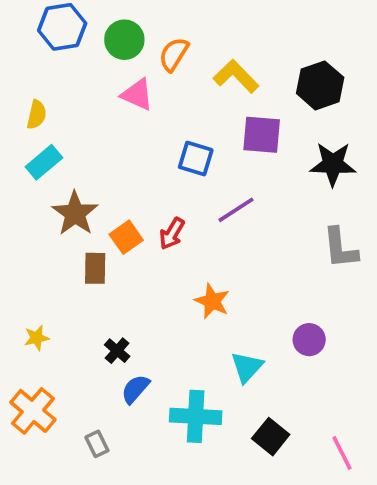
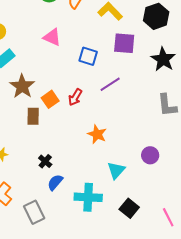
pink triangle: (137, 95) -> (52, 37), moved
black star: (333, 164) -> (163, 59), turned 30
gray rectangle: (97, 444) -> (34, 212), size x1.6

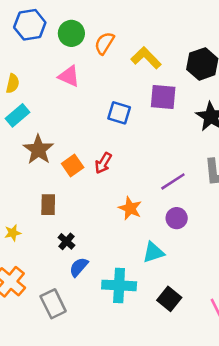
pink triangle: (52, 37) -> (69, 76), moved
purple line: (110, 84) -> (173, 181), moved
brown rectangle: (33, 116) -> (48, 205), moved
purple circle: (150, 155) -> (177, 218), moved
cyan triangle: (116, 170) -> (153, 252), turned 30

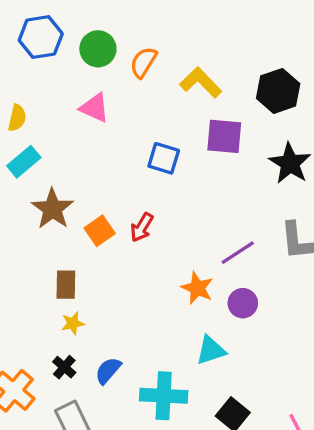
orange star: (130, 208) -> (197, 288), moved
yellow star: (13, 233) -> (73, 323), moved
black cross: (66, 241) -> (64, 367), moved

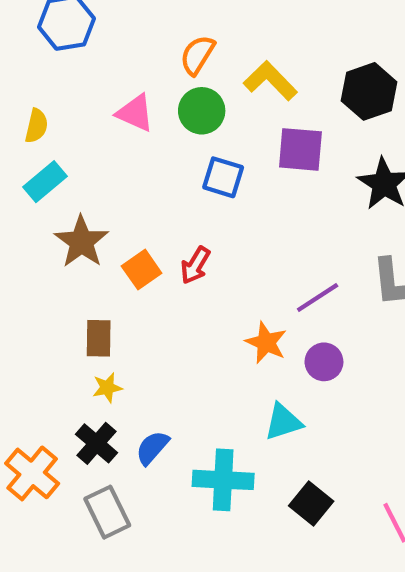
green circle: (98, 49) -> (202, 111), moved
black cross: (64, 367) -> (97, 443), size x1.4

